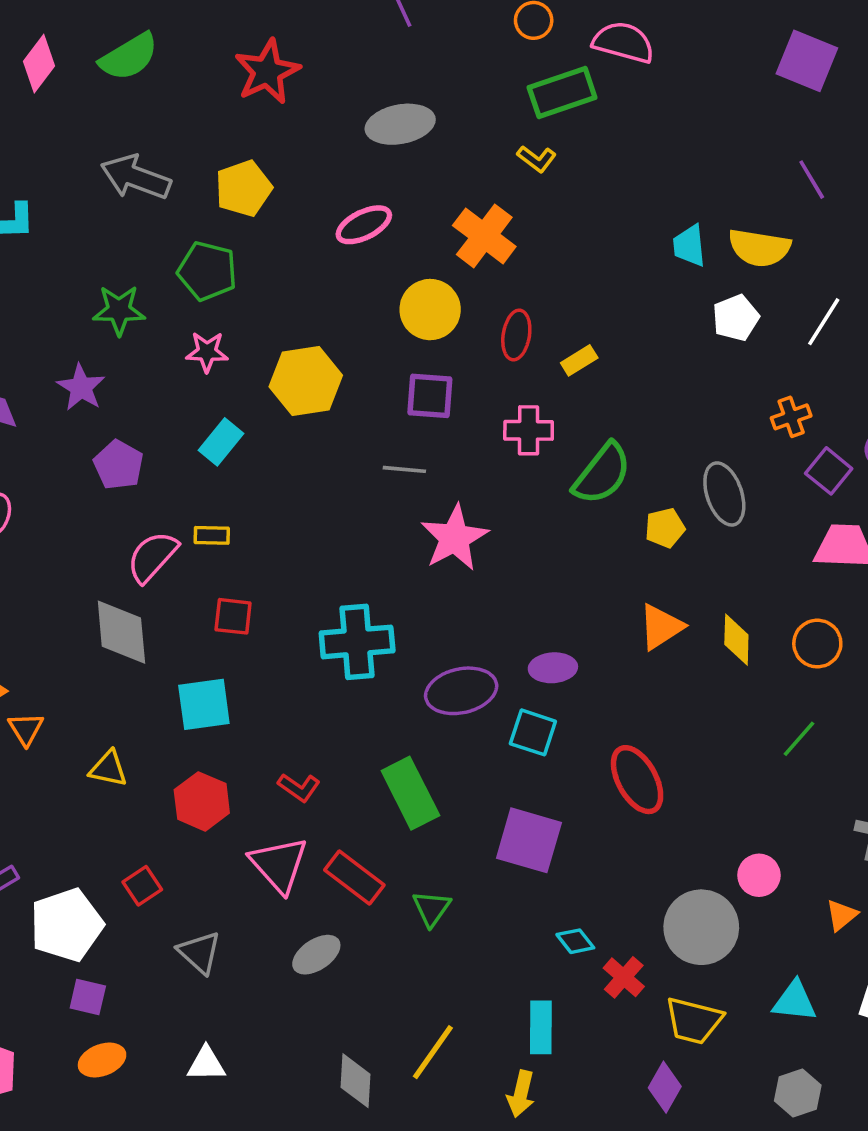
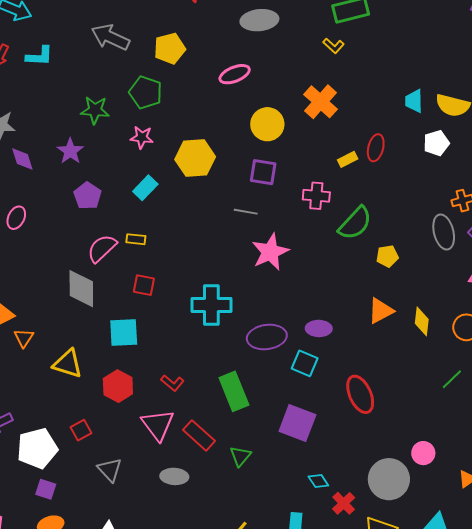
orange cross: (484, 236) -> (321, 102), moved
red ellipse: (516, 335) -> (376, 148), moved
gray ellipse: (724, 494) -> (444, 232), moved
yellow triangle: (108, 769) -> (68, 364), size x1.4
gray ellipse: (316, 955) -> (174, 476), turned 32

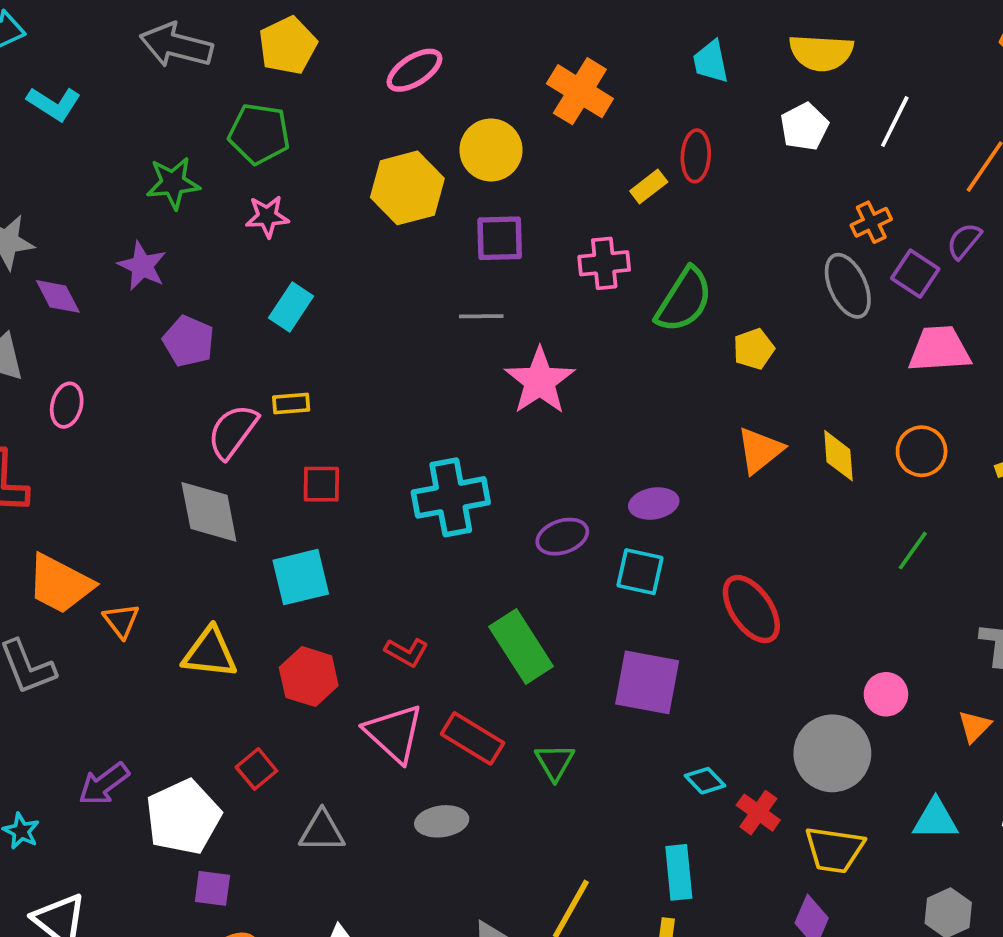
cyan L-shape: (39, 56) -> (54, 104), turned 40
cyan trapezoid: (414, 101) -> (711, 62), moved
yellow hexagon: (195, 158) -> (407, 188), moved
purple ellipse: (267, 337) -> (562, 537), size x0.7
gray triangle: (110, 470) -> (322, 831), turned -36

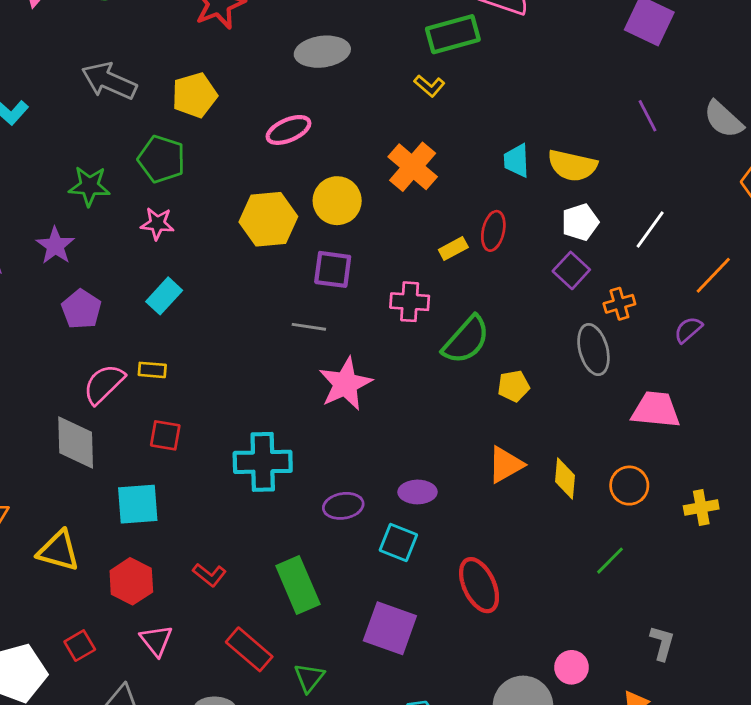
yellow semicircle: (821, 53) -> (572, 166), moved
purple square: (915, 274) -> (571, 270), moved
pink triangle: (394, 733) -> (156, 640), moved, size x0.7

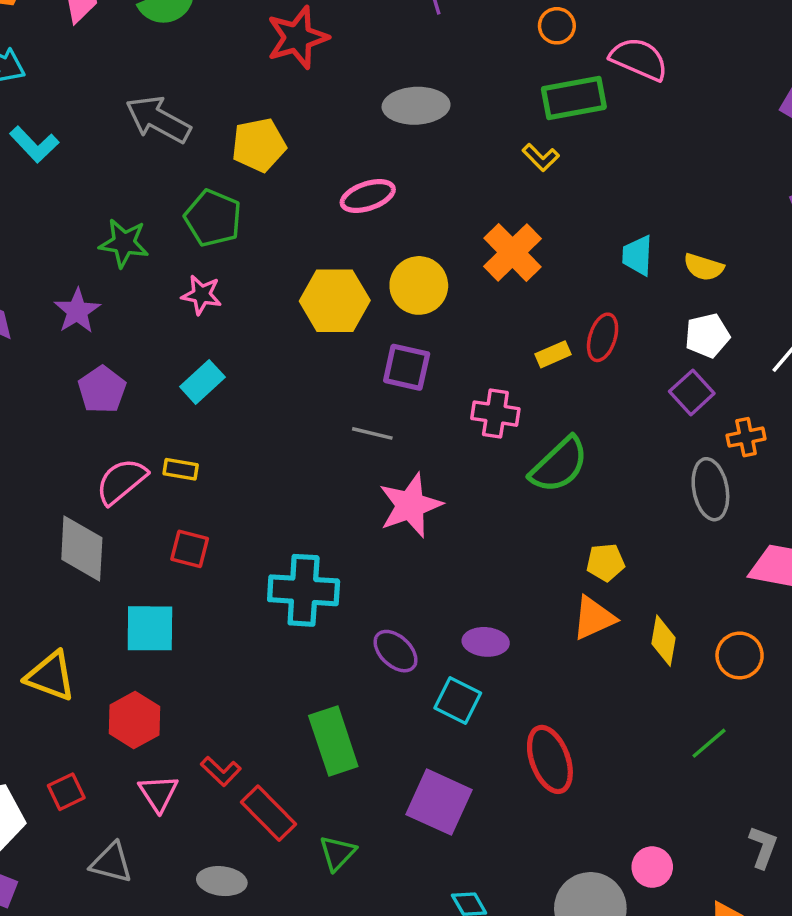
yellow semicircle: (572, 166) -> (704, 267), size x0.7
yellow pentagon: (513, 386) -> (605, 562), moved
purple ellipse: (343, 506) -> (395, 651), turned 48
red L-shape: (209, 575) -> (221, 771), moved

